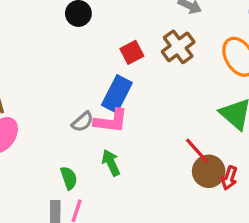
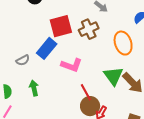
red square: (132, 52) -> (61, 26), size x1.6
pink L-shape: (111, 121) -> (72, 65), moved

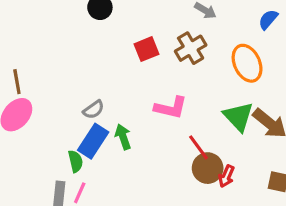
red square: (61, 26) -> (147, 49), size x0.7
blue rectangle: (47, 48) -> (93, 141), moved
green arrow: (34, 88) -> (123, 137), moved

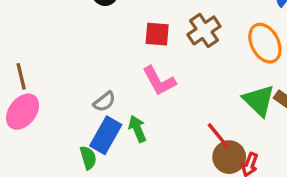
red square: (147, 49) -> (157, 34), turned 30
pink L-shape: (171, 108) -> (159, 81), moved, turned 52

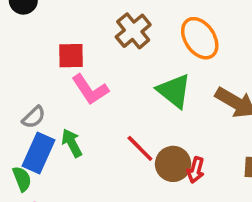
red square: (157, 34) -> (71, 56), moved
green triangle: (259, 100) -> (174, 91), moved
red line: (218, 136) -> (140, 148), moved

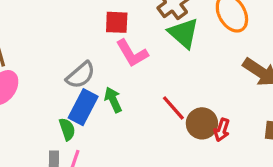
green triangle: (174, 91) -> (184, 33), moved
gray semicircle: (34, 117) -> (81, 75), size x1.4

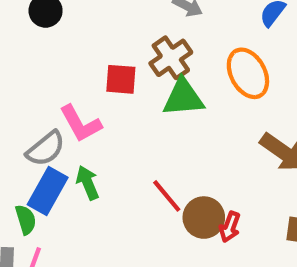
red square: (117, 22) -> (121, 79), moved
green triangle: (184, 33) -> (183, 98), turned -48
pink L-shape: (132, 53) -> (81, 124), moved

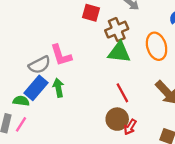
red square: (121, 79) -> (91, 13), moved
red line: (167, 196) -> (122, 93), moved
green semicircle: (26, 220) -> (21, 101), turned -77

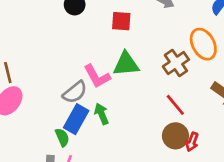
brown cross: (117, 30) -> (176, 63), moved
green triangle: (119, 52) -> (126, 64), moved
green semicircle: (21, 101) -> (62, 137), turned 70

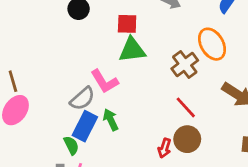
green triangle: (126, 64) -> (132, 50), moved
red arrow: (192, 142) -> (164, 148), moved

